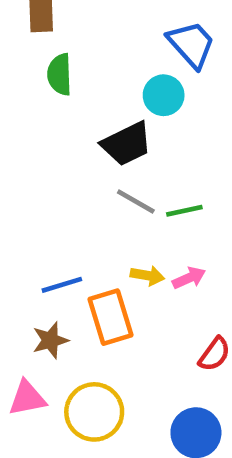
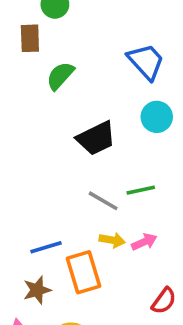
green semicircle: (60, 74) -> (60, 76), moved, turned 44
cyan circle: (164, 95) -> (157, 117), moved
gray line: (136, 202) -> (103, 201), moved

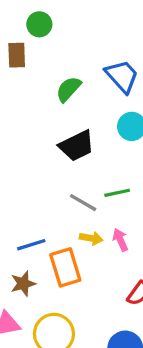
green semicircle: (60, 76) -> (69, 89), moved
pink arrow: (144, 242) -> (120, 240), turned -90

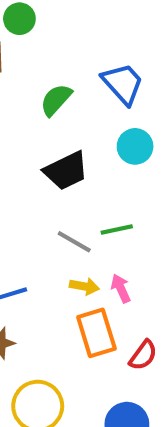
orange rectangle: (65, 267) -> (96, 333), moved

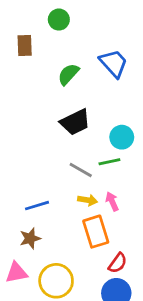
green circle: (19, 19) -> (59, 20), moved
cyan circle: (135, 146) -> (122, 137), moved
red semicircle: (143, 355) -> (118, 263), moved

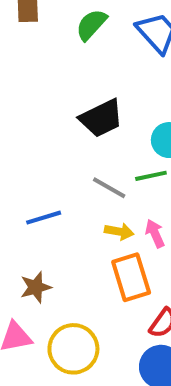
green semicircle: (68, 74) -> (91, 25), moved
blue line: (37, 206) -> (44, 218), moved

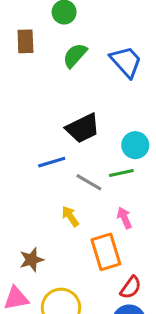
blue line: (44, 218) -> (52, 162), moved
yellow arrow: (119, 232) -> (70, 216), moved, turned -135

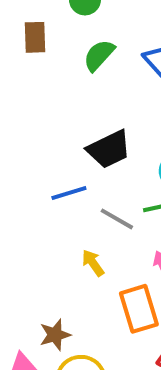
brown star: (32, 260) -> (55, 335), moved

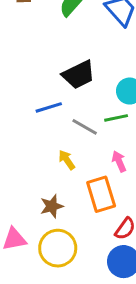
brown star: (55, 335) -> (52, 206), moved

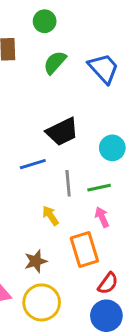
green line: (116, 118) -> (99, 188), moved
gray line: (85, 127) -> (68, 183), turned 55

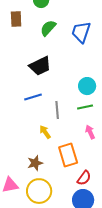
blue trapezoid: (103, 68) -> (81, 32), turned -120
black trapezoid: (62, 132) -> (40, 66), moved
green line: (99, 188) -> (85, 107), moved
pink arrow: (102, 217) -> (90, 132), moved

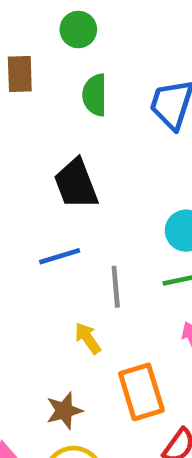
green semicircle: (48, 28) -> (95, 95), turned -42
black trapezoid: (40, 66) -> (76, 184), turned 95

